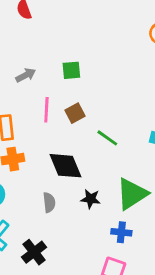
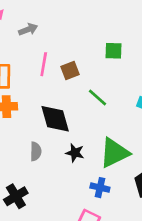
green square: (71, 70) -> (114, 51), moved

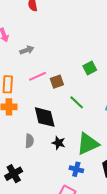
green square: (114, 51) -> (90, 68), turned -32
pink line: (44, 64) -> (38, 76), turned 54

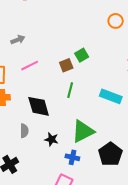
brown square: (57, 82) -> (66, 65), moved
green line: (77, 102) -> (70, 90), turned 63
black star: (59, 143) -> (51, 139), moved

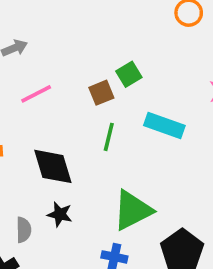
cyan rectangle: (111, 96) -> (164, 126), moved
gray semicircle: (24, 131) -> (24, 230), moved
black star: (51, 139) -> (60, 214), moved

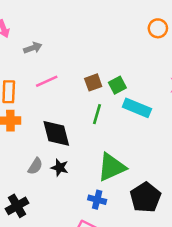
green square: (129, 74) -> (117, 85), moved
gray semicircle: (24, 230) -> (35, 166), moved, turned 30

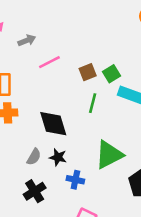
pink line: (47, 81) -> (49, 62), moved
blue cross: (97, 200) -> (75, 180), moved
black cross: (17, 206) -> (35, 191), moved

